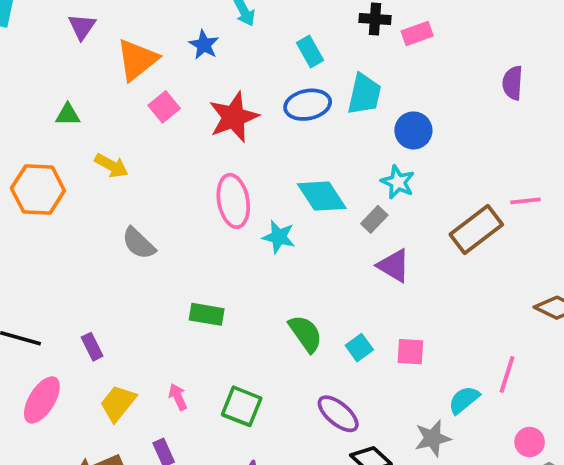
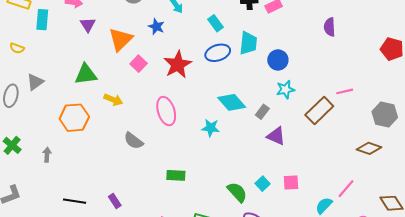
green triangle: (68, 115) -> (86, 74), size x1.6
cyan star: (398, 182) -> (285, 90), moved, turned -30
pink ellipse: (233, 201) -> (166, 111), moved
green semicircle: (306, 334) -> (237, 192), moved
pink line: (507, 374) -> (346, 189), turned 30

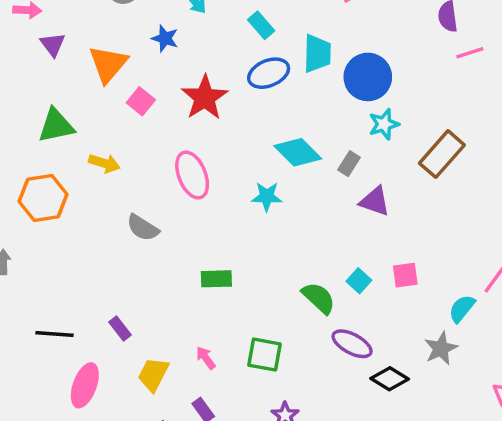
blue circle: (278, 60) -> (368, 77), size x1.4
pink line: (345, 91) -> (470, 53), moved

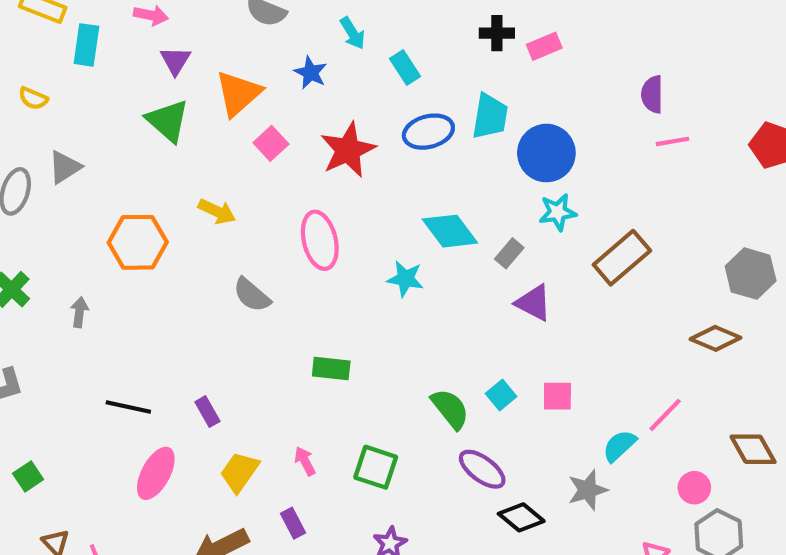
cyan rectangle: (261, 25) -> (405, 68), moved
green triangle: (56, 126) -> (168, 121), moved, turned 45

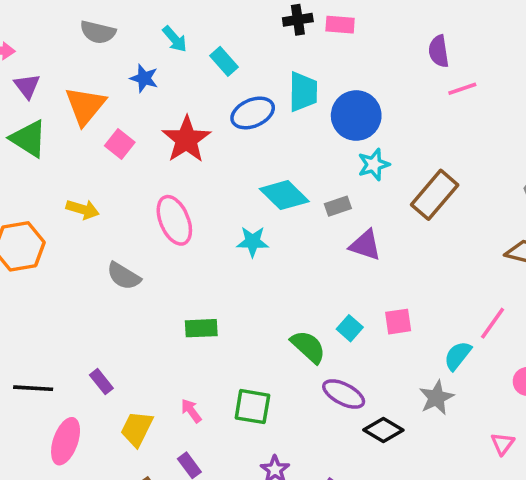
pink rectangle: (544, 46) -> (340, 25), turned 36
gray rectangle: (509, 253) -> (338, 206), turned 40

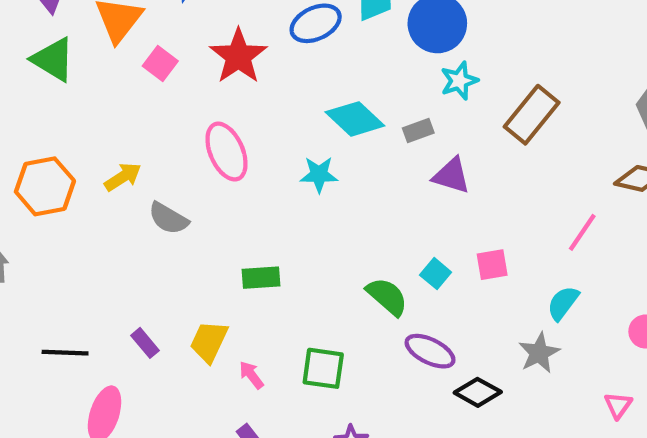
yellow arrow: (83, 209) -> (123, 177), moved, turned -48
pink line: (493, 323) -> (582, 232), moved
yellow trapezoid: (137, 429) -> (209, 342), moved

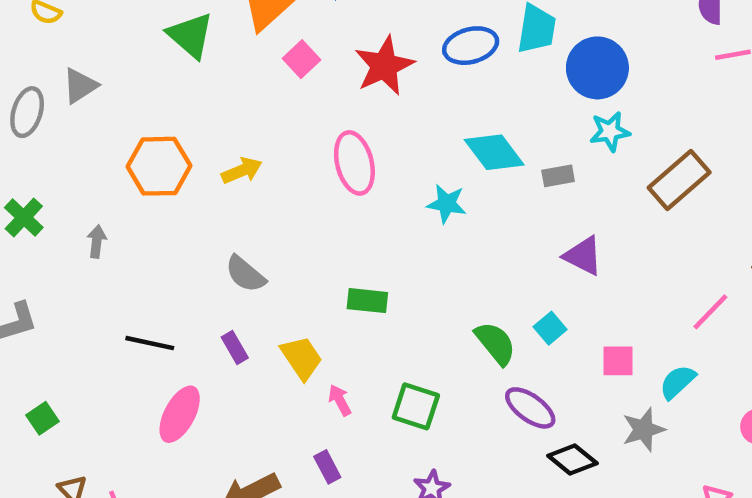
purple triangle: (451, 176) -> (583, 256), moved
gray semicircle: (168, 218) -> (245, 274), moved
pink square: (492, 265) -> (618, 361), moved
yellow trapezoid: (209, 342) -> (302, 358), turned 111

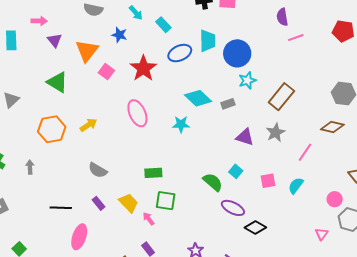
green triangle: (190, 35) -> (57, 82), moved
green square: (416, 406) -> (166, 201), moved
gray star: (644, 430) -> (276, 133), moved

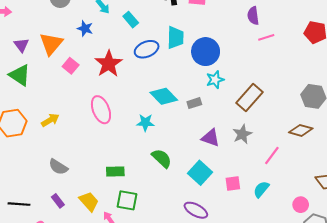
purple triangle: (54, 40) -> (21, 45), moved
cyan square: (236, 171) -> (200, 173), size x1.6
green semicircle: (213, 182) -> (162, 158), moved

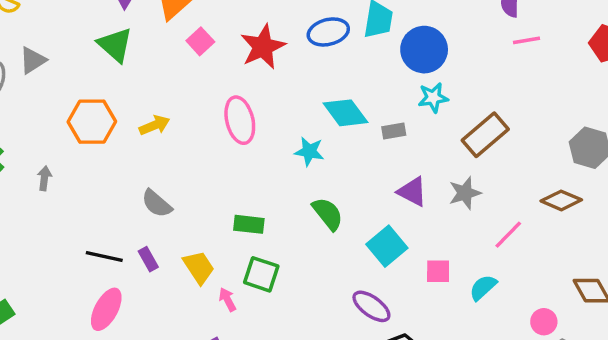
black line: (19, 204) -> (104, 257), moved

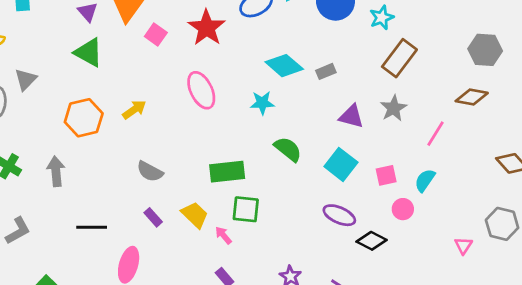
cyan star: (433, 98) -> (382, 18), moved
gray arrow: (44, 178) -> (56, 171), size x1.5
green rectangle: (249, 224) -> (227, 172), size x1.4
black line: (104, 257) -> (92, 227), moved
pink circle: (544, 322) -> (403, 209), moved

